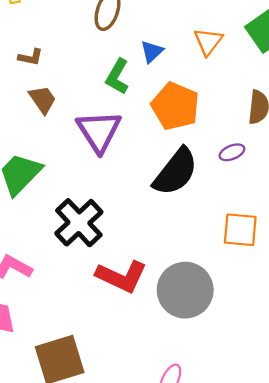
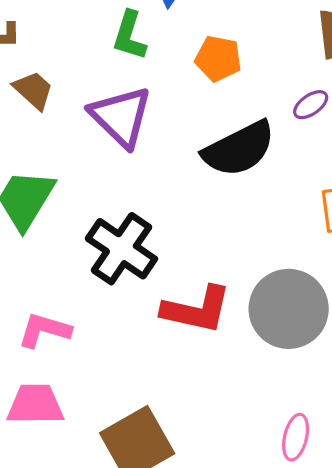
orange pentagon: (175, 106) -> (218, 59), size x0.7
black semicircle: (176, 172) -> (239, 149), turned 38

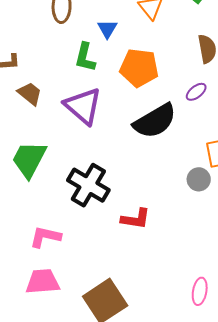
orange pentagon: (218, 59) -> (139, 68), size x1.4
gray circle: (289, 309) -> (199, 179), moved, size x0.5
red L-shape: (197, 310) -> (136, 219), size x0.7

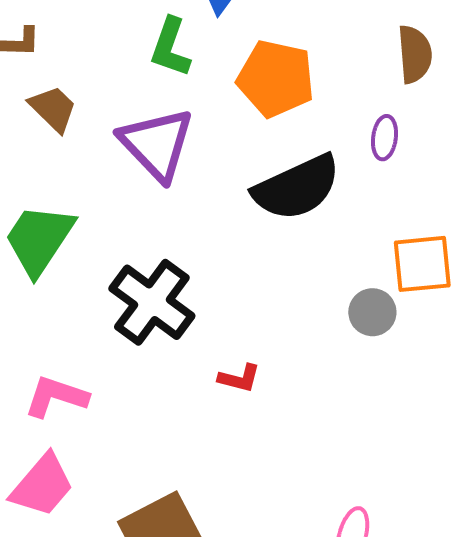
purple ellipse: (196, 92) -> (385, 138), turned -50
red L-shape: (136, 219) -> (239, 378), size x0.7
pink trapezoid: (43, 282) -> (42, 485), turned 129

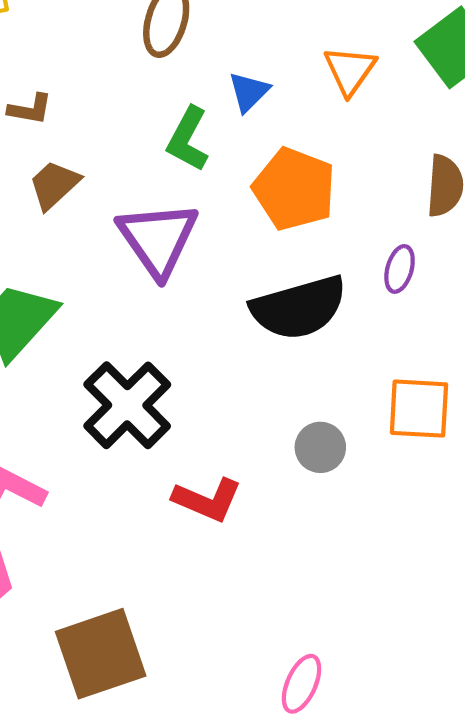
brown trapezoid: (53, 109) -> (54, 185), turned -96
gray circle: (372, 312) -> (320, 447), moved
red L-shape: (239, 378) -> (207, 500), size x1.5

